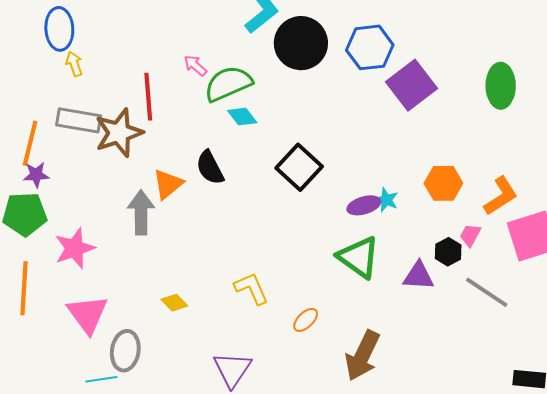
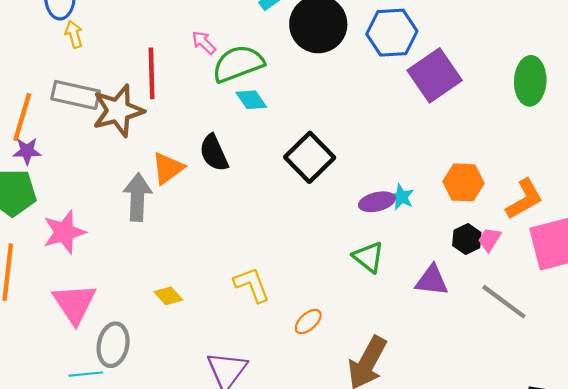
black hexagon: (448, 252) -> (467, 239), moved
green triangle: (359, 257) -> (369, 257), size x0.7

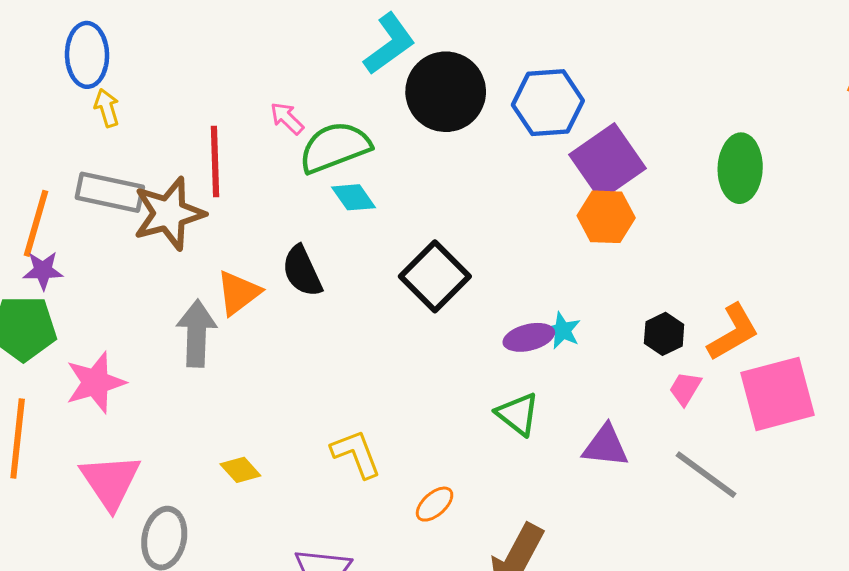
orange hexagon: (464, 182) -> (606, 217), moved
black hexagon: (467, 239) -> (664, 334), moved

